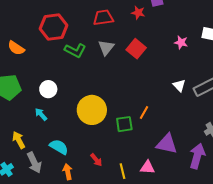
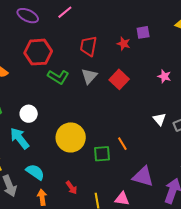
red trapezoid: (103, 18) -> (88, 46), turned -75
orange line: (144, 112) -> (122, 144), turned -64
cyan arrow: (41, 114) -> (20, 138), size x1.6

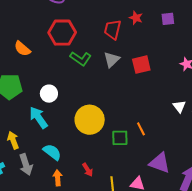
red star: (124, 44) -> (136, 18), moved
red square: (119, 79) -> (141, 65), turned 30

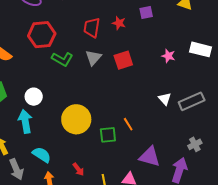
red star: (136, 18) -> (119, 23), moved
cyan arrow: (39, 118) -> (25, 121), turned 30

